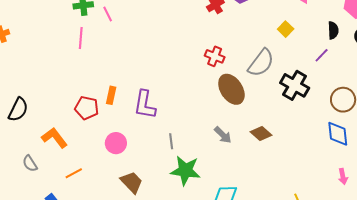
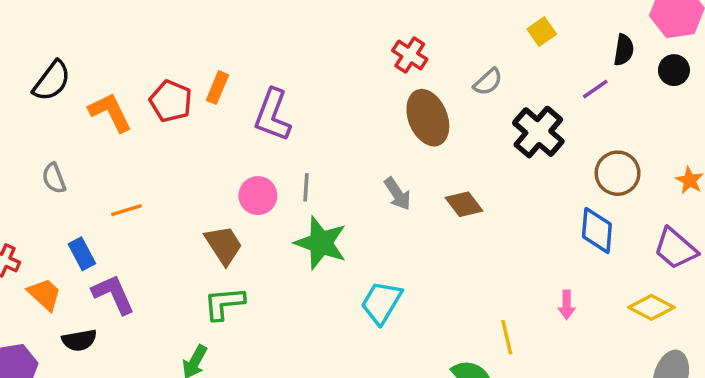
gray semicircle: (261, 63) -> (488, 82), size x0.6
orange L-shape: (55, 138) -> (110, 112), moved
pink circle: (116, 143) -> (258, 196), moved
pink arrow: (343, 176) -> (567, 305), moved

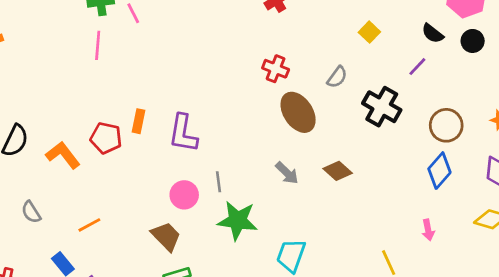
black semicircle: (624, 50) -> (433, 33), turned 130
blue diamond: (597, 230) -> (439, 171), turned 48

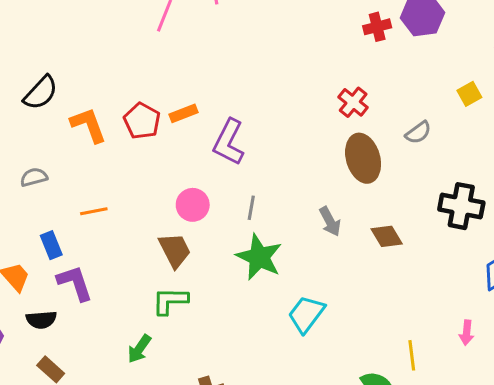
black cross: (382, 107) -> (461, 206), moved, turned -36
orange rectangle: (138, 121) -> (184, 113), turned 40
pink circle: (184, 195) -> (193, 205), moved
gray semicircle: (31, 212) -> (34, 177), turned 90

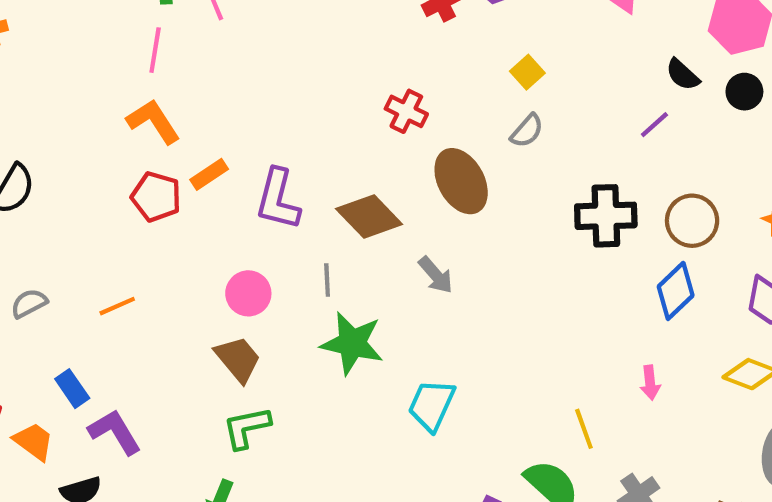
yellow square: (469, 94) -> (527, 72), moved
red cross: (353, 102) -> (406, 111), moved
orange L-shape: (88, 125) -> (153, 121), moved
orange line: (94, 211) -> (117, 306), moved
brown diamond: (387, 236) -> (369, 216), moved, size x1.4

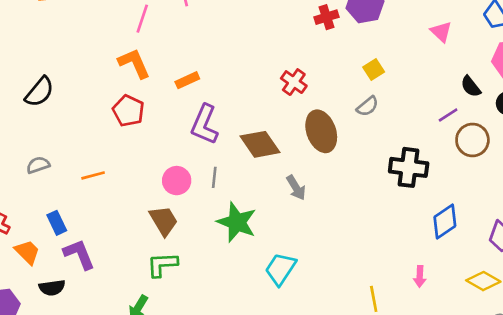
orange rectangle: (209, 174) -> (187, 80), moved
brown circle: (692, 221) -> (472, 140), moved
gray line: (327, 280) -> (214, 177), moved

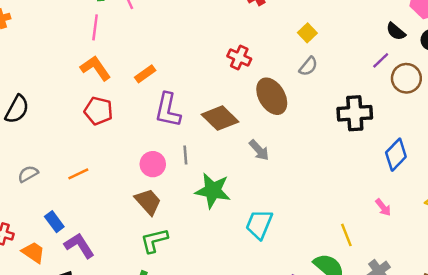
pink arrow: (420, 276) -> (383, 207), turned -30

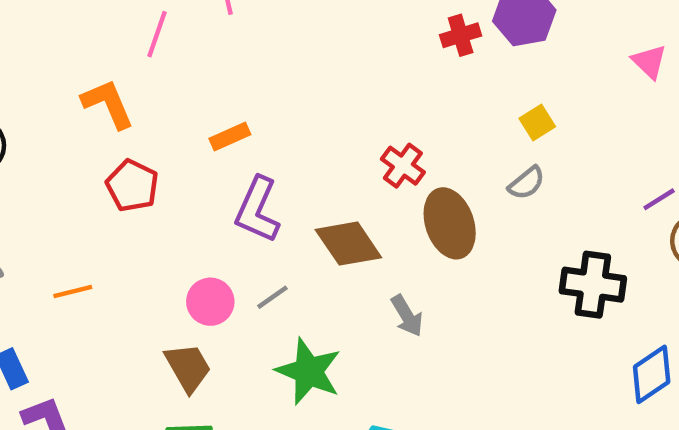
red cross: (239, 58) -> (403, 166), moved
orange L-shape: (95, 68) -> (108, 104), moved
gray line: (185, 155) -> (272, 297), turned 48

